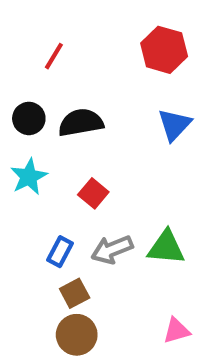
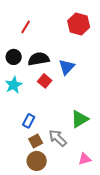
blue triangle: (174, 125) -> (67, 67), moved
red square: (93, 193) -> (45, 81), moved
green triangle: (166, 247) -> (80, 119), turned -36
gray arrow: (112, 249) -> (58, 138), moved, turned 66

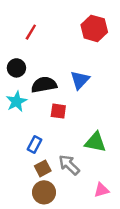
black semicircle: (39, 59) -> (44, 85), moved
red square: (45, 81) -> (58, 111), moved, turned -32
green triangle: (80, 119) -> (95, 142), turned 42

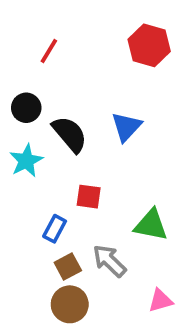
black semicircle: (44, 85) -> (70, 134), turned 60
red square: (58, 111) -> (89, 197), moved

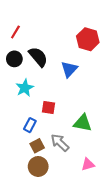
red hexagon: (149, 45) -> (88, 39), moved
red line: (49, 51) -> (15, 32), moved
black semicircle: (70, 134) -> (38, 57), moved
cyan star: (26, 161) -> (25, 88), moved

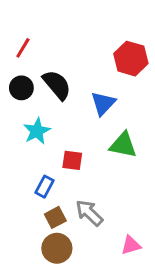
green triangle: (83, 123) -> (123, 145), moved

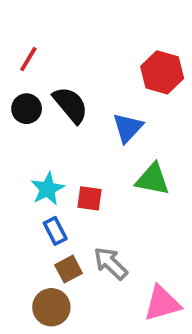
cyan star: (37, 131) -> (48, 189), moved
blue rectangle: (45, 187) -> (55, 231), turned -55
pink triangle: (131, 245) -> (162, 303), size x1.5
brown circle: (57, 248) -> (51, 307), moved

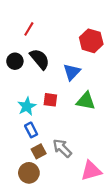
red line: (28, 59) -> (29, 29), moved
red square: (90, 198) -> (50, 100), moved

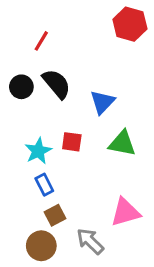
red hexagon: (91, 41) -> (130, 24), moved
gray arrow: (62, 148) -> (90, 241), moved
pink triangle: (91, 171) -> (125, 212), moved

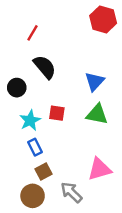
black circle: (21, 87) -> (17, 88), moved
blue triangle: (102, 102) -> (95, 81), moved

